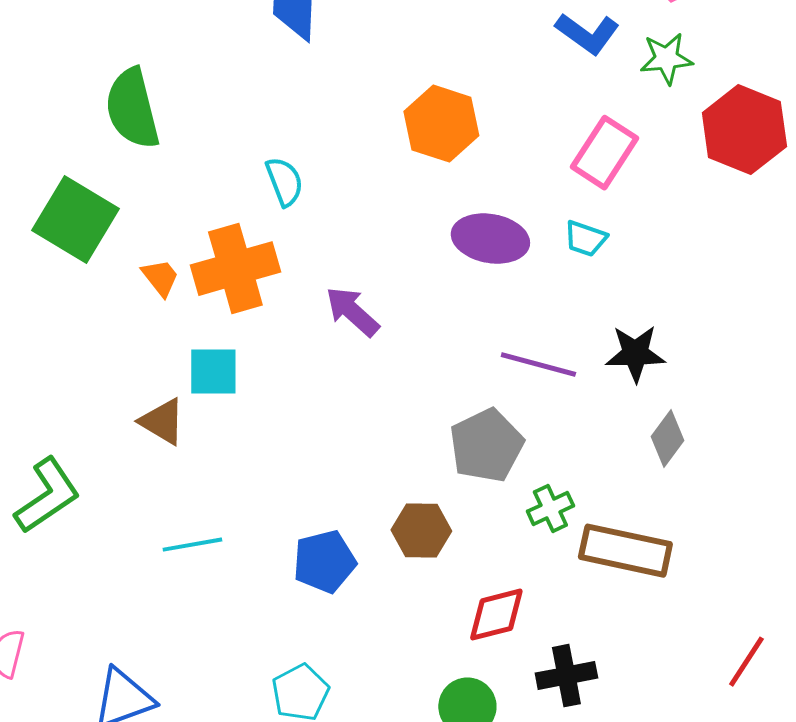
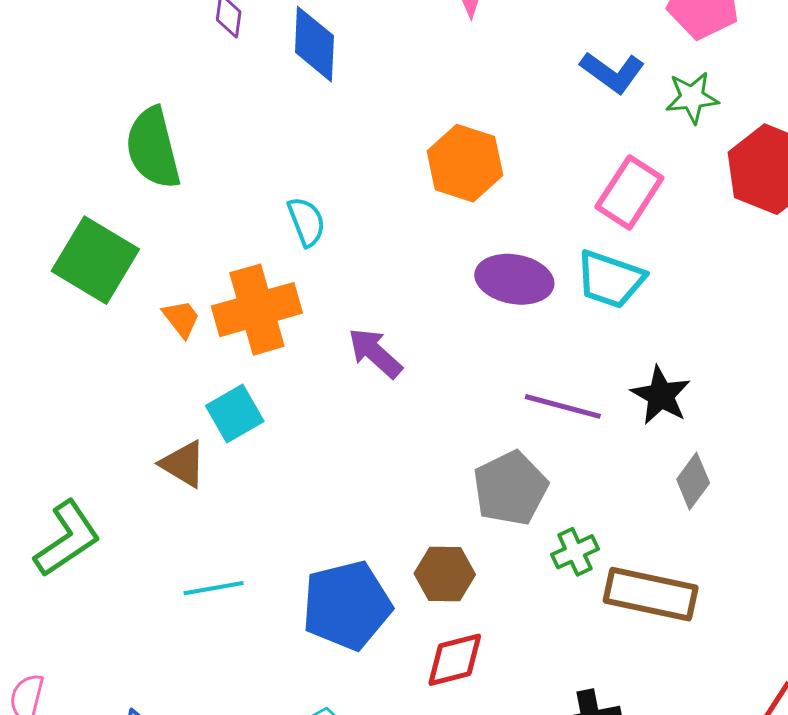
cyan trapezoid: (585, 239) -> (610, 279), size x1.6
black star: (635, 354) -> (661, 395), turned 30
cyan square: (213, 372) -> (235, 414), turned -30
blue pentagon: (324, 562) -> (347, 605), size x1.4
red diamond: (496, 615) -> (455, 660), moved

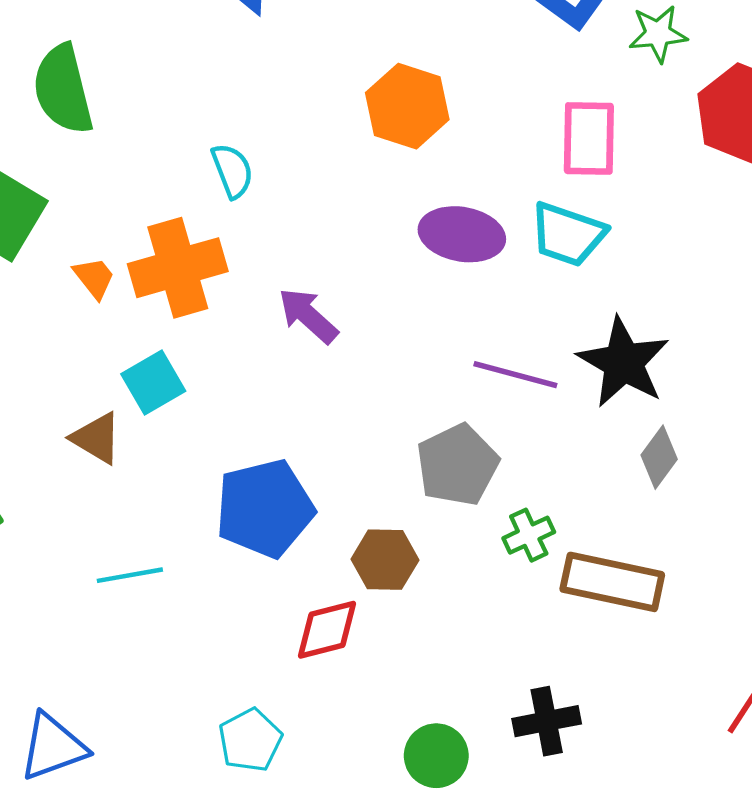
pink rectangle: (629, 192) -> (589, 138), turned -32
black star: (661, 395) -> (623, 362), size x1.4
blue pentagon: (347, 605) -> (265, 508), moved
red diamond: (455, 660) -> (327, 630), moved

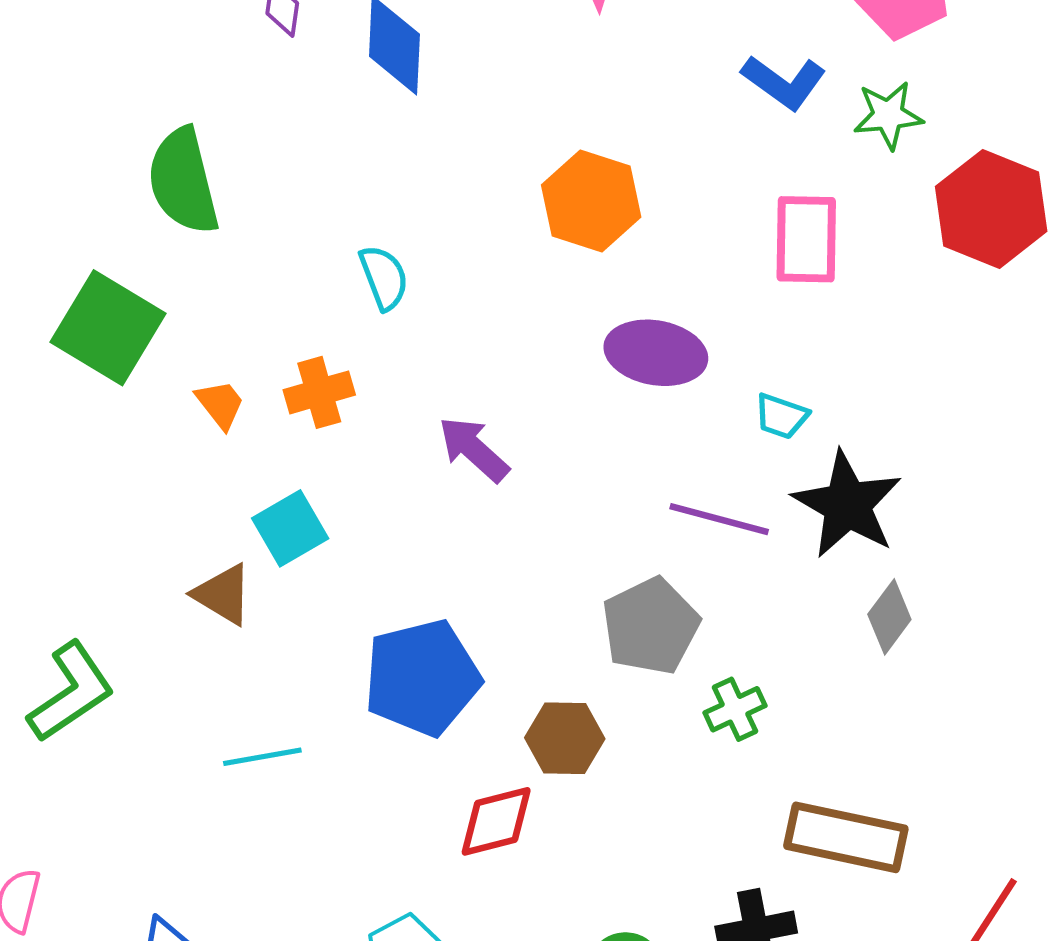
cyan trapezoid: (568, 234) -> (781, 416), moved, size x0.6
orange cross: (178, 268) -> (319, 392), size x0.6
brown rectangle: (612, 582) -> (846, 837), moved

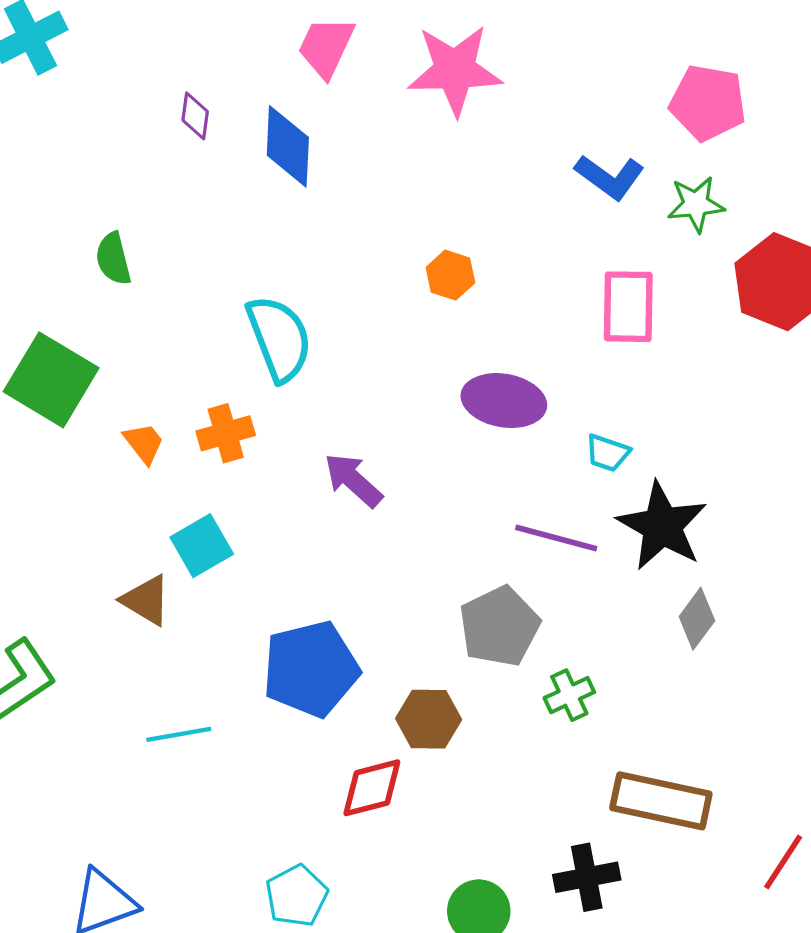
green semicircle: (183, 181) -> (113, 259), size x0.6
orange hexagon: (591, 201) -> (450, 275), size x0.6
cyan semicircle: (384, 278) -> (279, 338), size x1.6

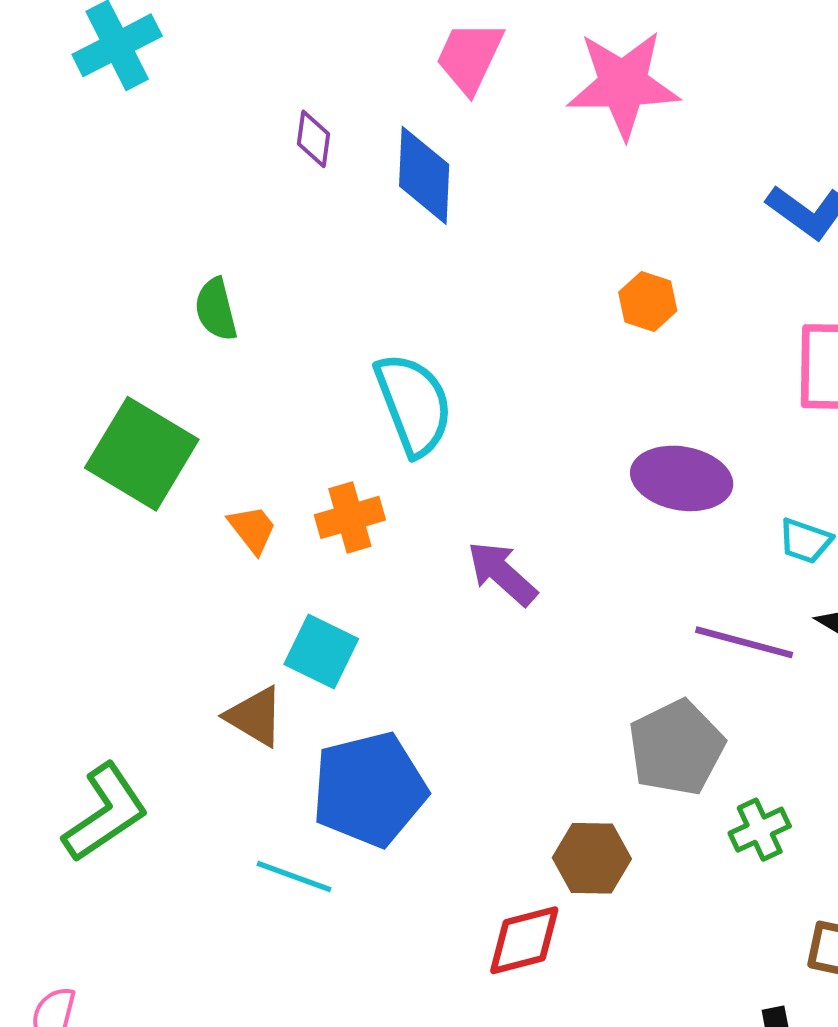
orange hexagon: (450, 275) -> (648, 302), moved
cyan square: (202, 546) -> (321, 651), turned -34
blue pentagon: (311, 669) -> (369, 789), moved
cyan line: (179, 734) -> (294, 876), turned 30

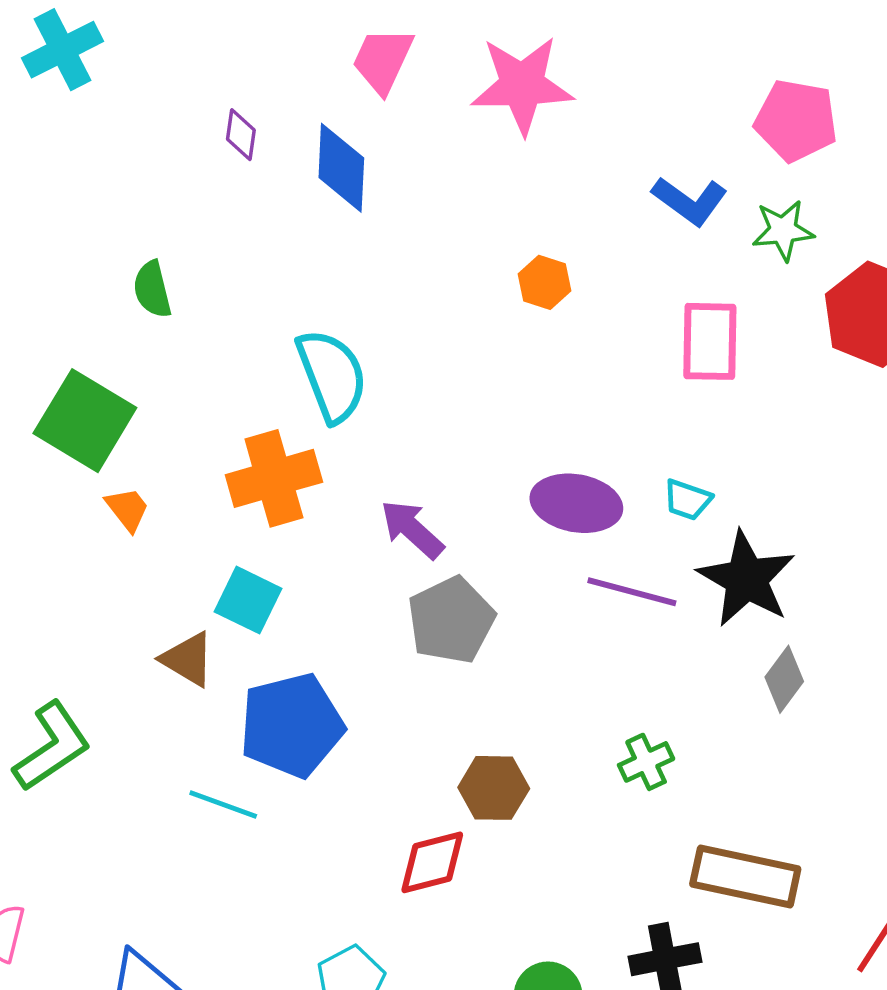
purple ellipse: (682, 478) -> (576, 503), moved
orange cross: (350, 517) -> (274, 478), size x1.5
orange trapezoid: (252, 529) -> (127, 509), moved
gray pentagon: (676, 748) -> (451, 620), moved

